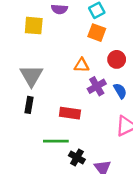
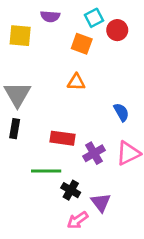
orange square: (97, 33) -> (82, 44), moved
red circle: (117, 59) -> (117, 30), moved
purple cross: (97, 86) -> (94, 153), moved

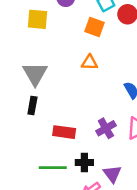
red rectangle: (63, 138) -> (64, 132), moved
green line: (46, 171) -> (53, 168), moved
black cross: (71, 190) -> (84, 163), turned -30

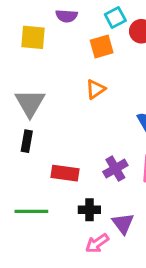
orange square: (95, 27) -> (102, 46), turned -36
orange triangle: (89, 62) -> (96, 89), turned -36
green line: (53, 168) -> (31, 211), moved

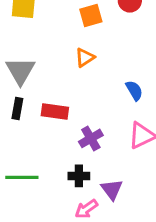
purple cross: (115, 169) -> (91, 138), moved
red rectangle: (65, 173) -> (55, 111), moved

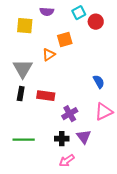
orange square: (91, 16) -> (65, 40), moved
orange triangle: (85, 57) -> (49, 55), moved
purple triangle: (112, 189) -> (84, 137), moved

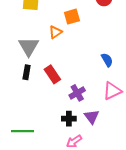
red rectangle: (46, 96) -> (52, 74), turned 48
green line: (24, 140) -> (22, 131), moved

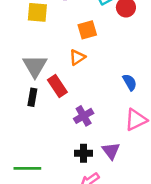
orange triangle: (55, 32) -> (77, 57), moved
red rectangle: (52, 74) -> (57, 86), moved
purple cross: (77, 93) -> (84, 116), moved

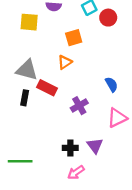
gray triangle: (35, 66) -> (27, 70), turned -45
red rectangle: (57, 86) -> (47, 88), turned -30
purple cross: (84, 116) -> (79, 106), moved

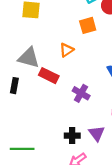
orange square: (74, 38) -> (88, 25), moved
black rectangle: (25, 98) -> (14, 86), moved
purple cross: (79, 106) -> (81, 93), turned -30

